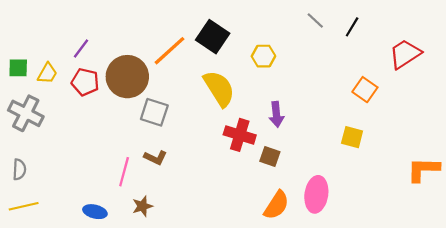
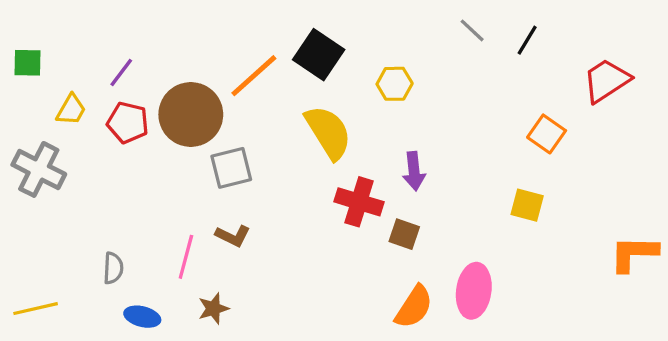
green square: (18, 68) -> (27, 63), moved
gray square: (154, 112) -> (231, 168), turned -32
gray semicircle: (19, 169) -> (113, 268), moved

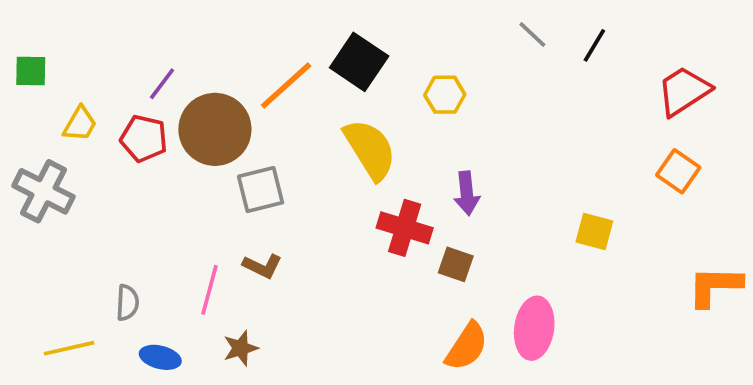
purple line: (121, 72) -> (162, 84), moved
orange square: (547, 134) -> (678, 171), moved
yellow line: (36, 309) -> (69, 348), moved

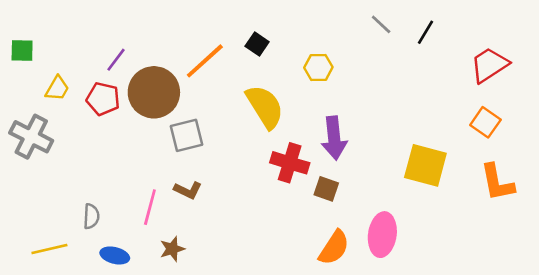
black square: (359, 62) -> (257, 44), size x0.6
purple arrow: (467, 193) -> (334, 138), size x1.4
yellow square: (594, 231) -> (425, 165), size x1.6
orange L-shape: (715, 286) -> (497, 182), moved, turned -102

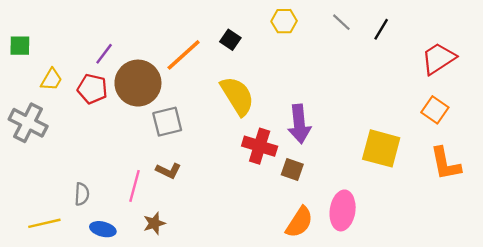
yellow hexagon: (318, 67) -> (284, 21), moved

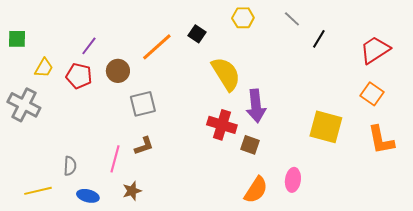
black line: (381, 29) -> (319, 39), moved
brown circle: (138, 83) -> (118, 71), size x0.6
yellow semicircle: (237, 96) -> (226, 74), moved
brown L-shape: (168, 171) -> (144, 146), turned -45
pink ellipse: (343, 210) -> (293, 180), size x0.7

